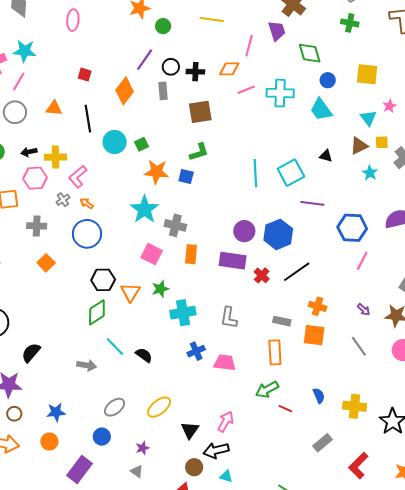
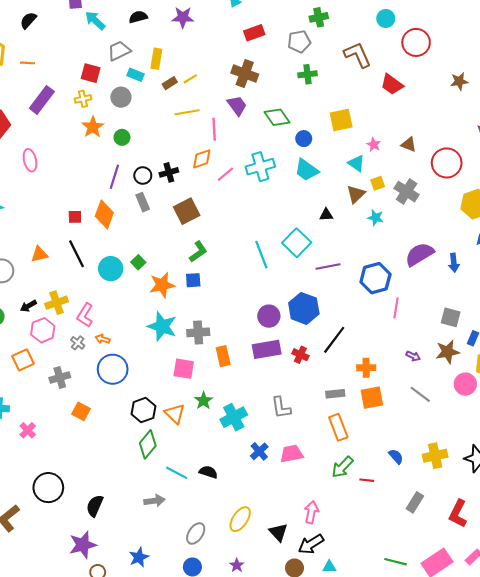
yellow line: (212, 20) -> (187, 112), moved
red square: (85, 75) -> (75, 217), moved

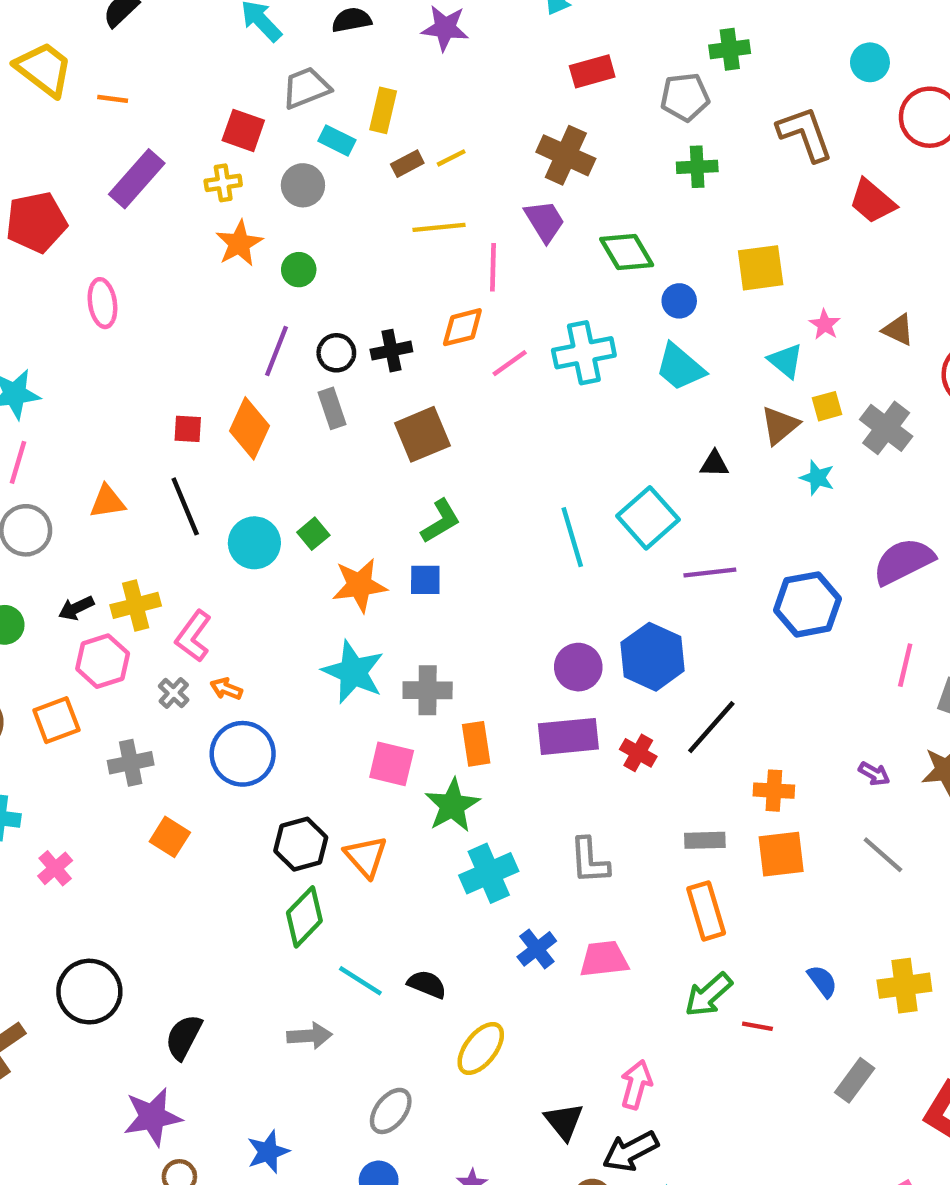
pink line: (396, 308) -> (905, 665), moved
green star: (204, 401) -> (452, 805), moved, size x1.4
yellow ellipse: (240, 519) -> (481, 1048), moved

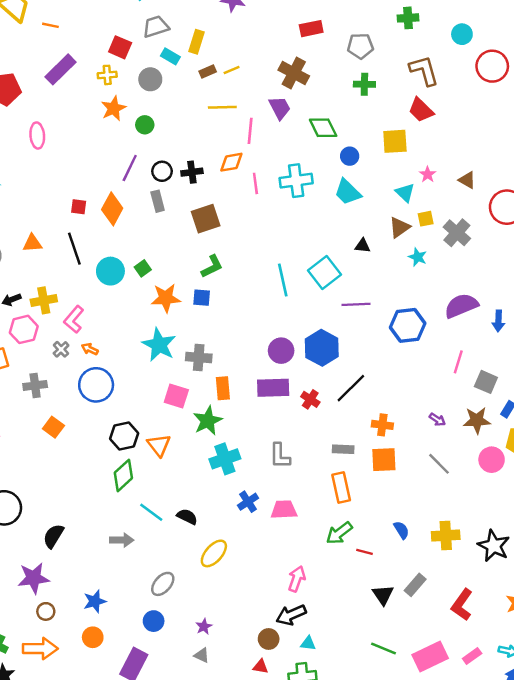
green cross: (730, 49) -> (408, 18), moved
red trapezoid: (872, 201) -> (421, 110), moved
pink line: (510, 363) -> (255, 183), turned -66
black triangle: (564, 1121) -> (383, 595), moved

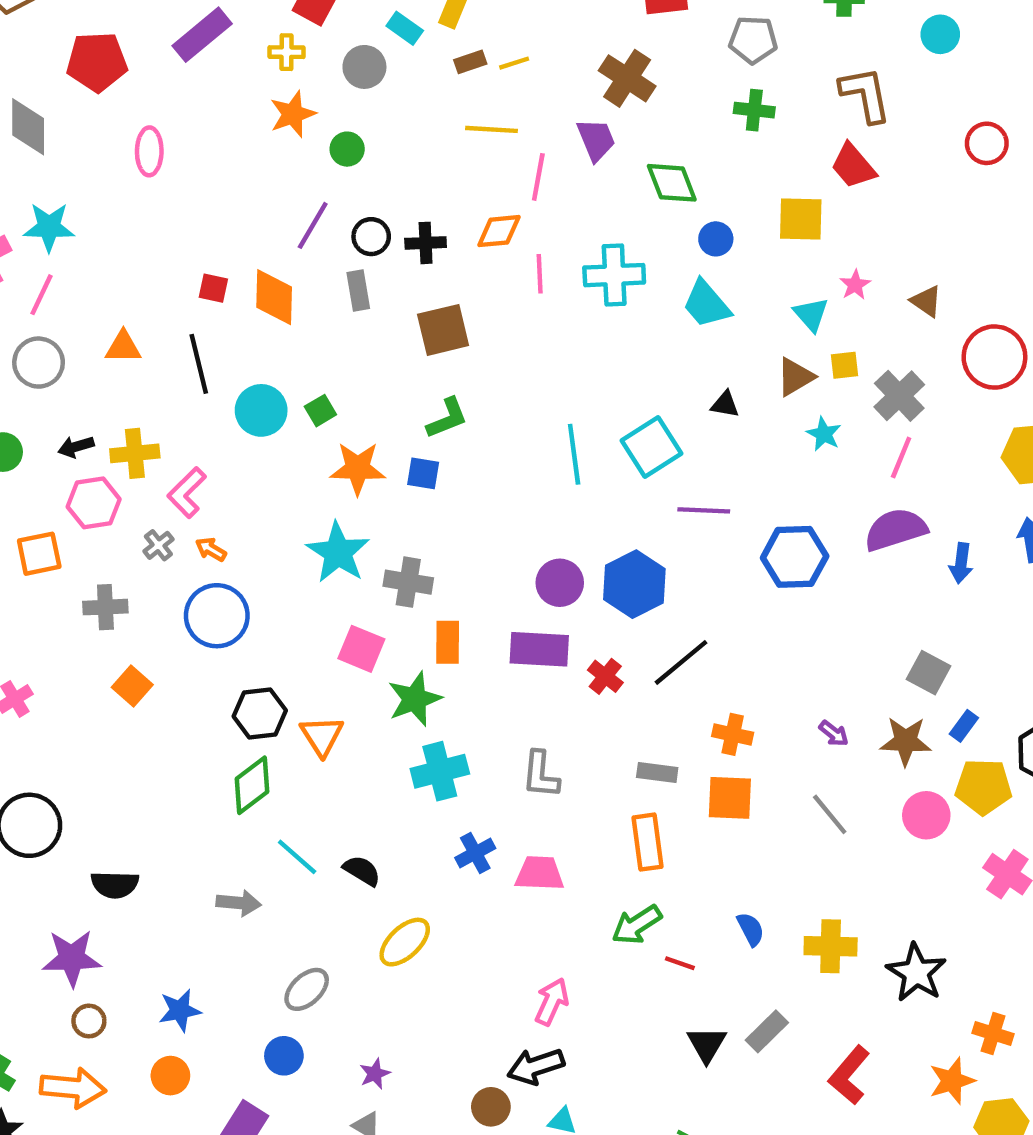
red circle: (492, 66) -> (987, 143), moved, size x0.7
orange diamond: (112, 209) -> (274, 297), turned -32
pink line: (458, 362) -> (901, 457), moved
black semicircle: (53, 536) -> (115, 885), turned -125

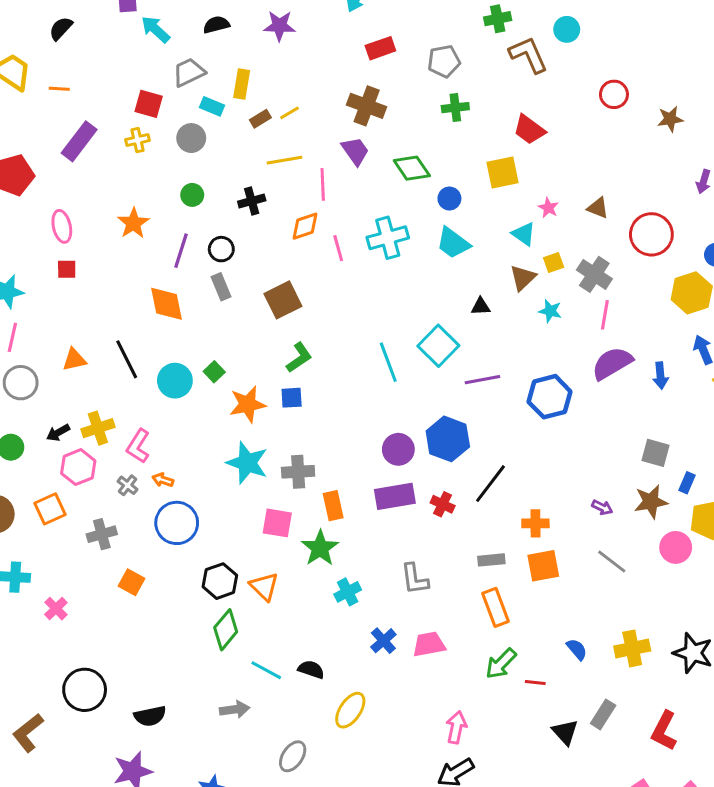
brown L-shape: (865, 94) -> (528, 55), moved
orange star: (293, 114) -> (133, 223), moved
black cross: (426, 243) -> (252, 201), moved
red square: (213, 288) -> (67, 269), moved
cyan cross: (440, 771) -> (348, 592), size x0.7

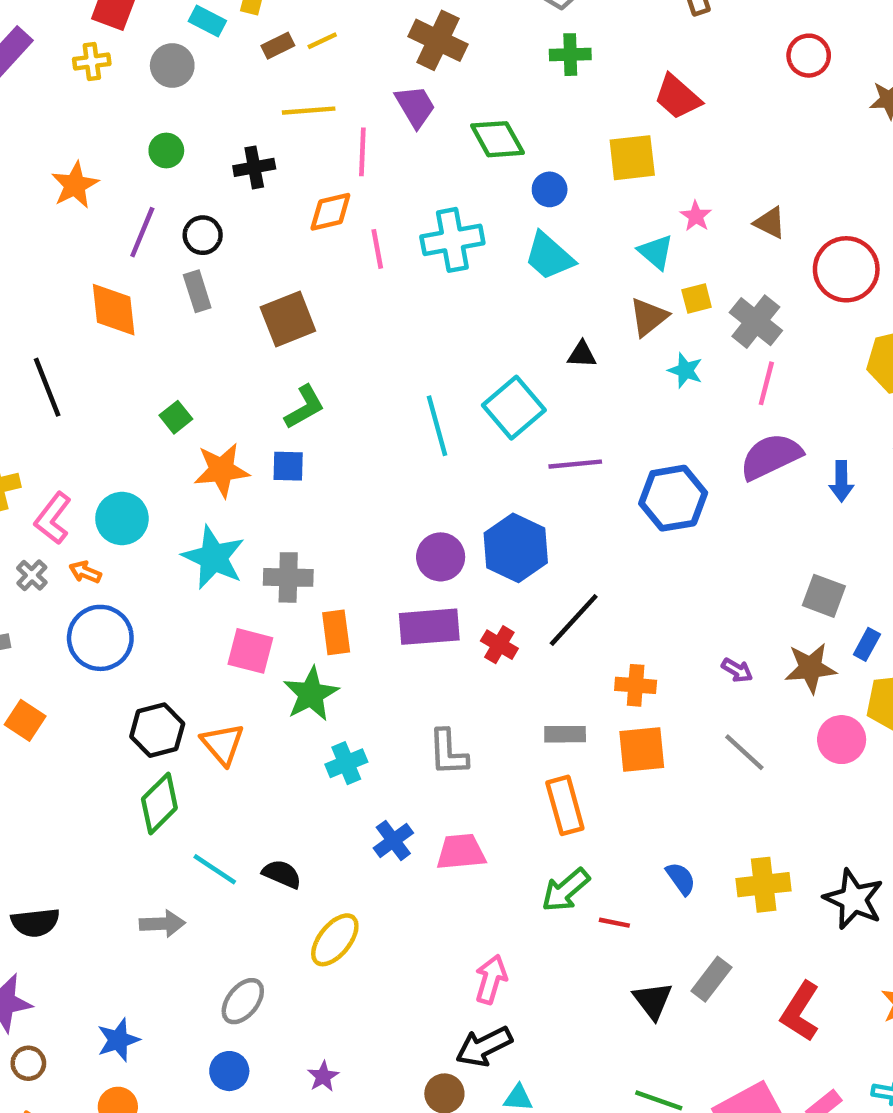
cyan circle: (175, 381) -> (122, 519), moved

